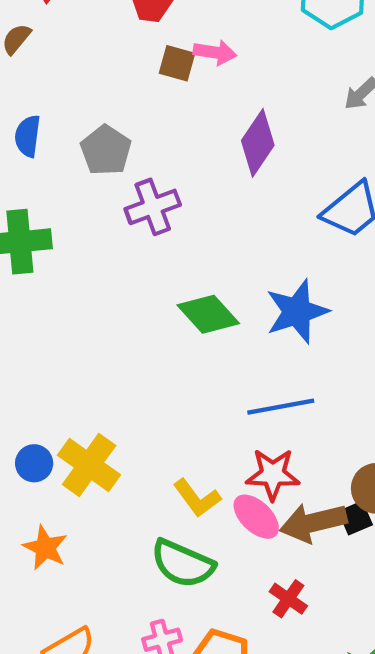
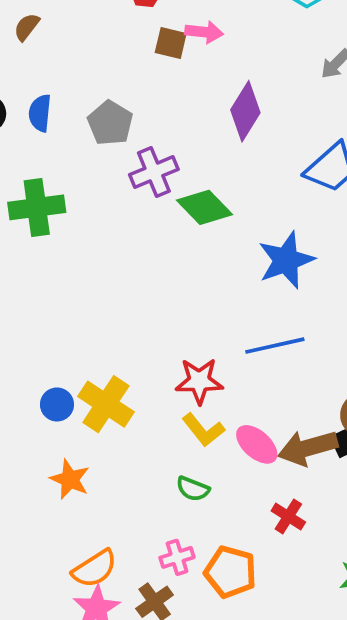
green diamond: (208, 314) -> (205, 207), moved
red star: (273, 474) -> (199, 381), moved
green semicircle: (183, 564) -> (193, 489), size x0.6

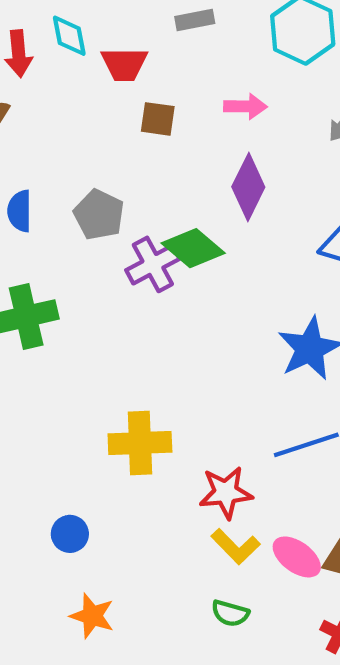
pink arrow: (204, 32) -> (245, 106), moved
green diamond: (205, 207) -> (193, 248), moved
yellow cross: (106, 404) -> (140, 443), moved, turned -30

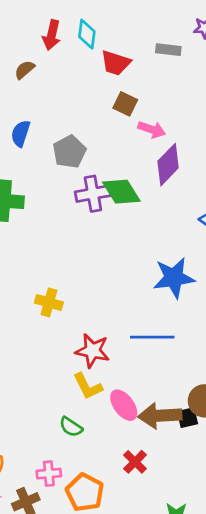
pink arrow: (245, 106) -> (152, 129), moved
yellow cross: (140, 443) -> (49, 302), size x0.7

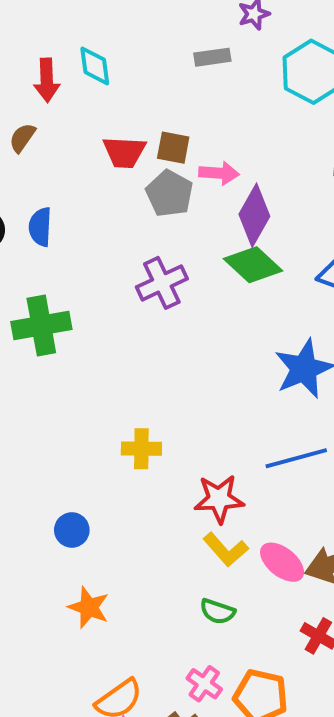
red trapezoid: (116, 63) -> (124, 152), moved
gray pentagon: (69, 152) -> (170, 193), moved
green diamond: (121, 192) -> (253, 265), moved
pink cross: (49, 474) -> (204, 684), turned -35

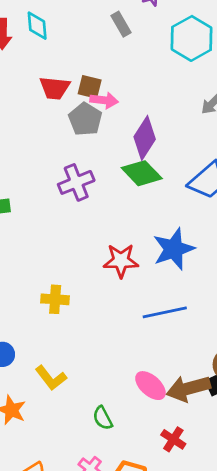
gray rectangle: (212, 57) -> (121, 24), turned 65
pink arrow: (219, 173) -> (104, 100), moved
red star: (219, 499) -> (121, 261), moved
yellow L-shape: (226, 550) -> (51, 378), moved
green semicircle: (217, 611) -> (103, 418), turned 40

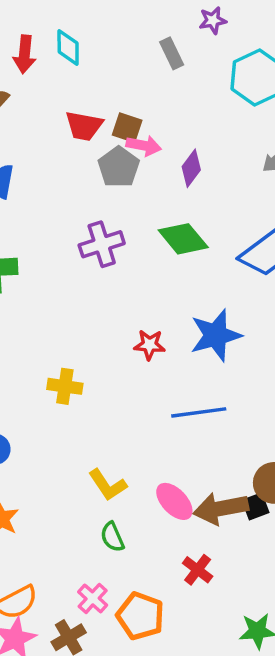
purple diamond: (145, 138) -> (191, 168), moved, size x0.7
red star: (121, 261) -> (150, 345), size x0.7
yellow L-shape: (51, 378) -> (108, 485), moved

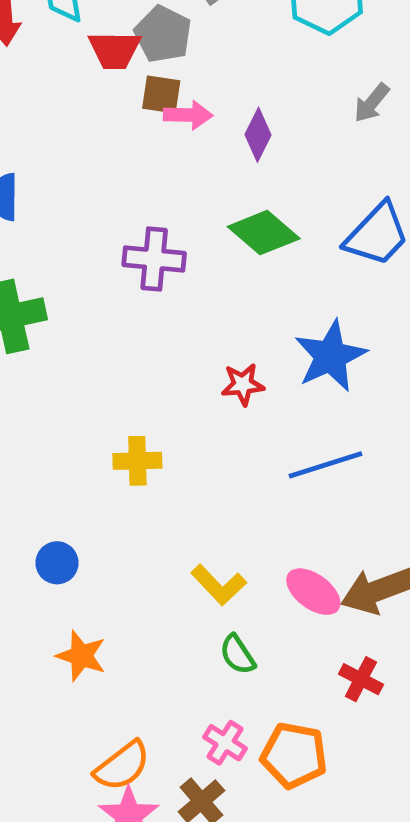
red trapezoid: (84, 126) -> (115, 50), moved
gray pentagon: (119, 167) -> (163, 34), moved
purple cross: (102, 244) -> (154, 259), turned 33

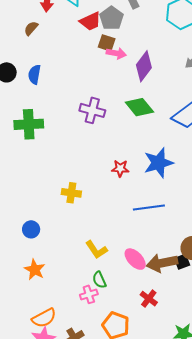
red trapezoid: (115, 50) -> (90, 21), turned -35
purple diamond: (258, 135) -> (144, 66), size x1.4
pink cross: (225, 743) -> (89, 294), moved, turned 30

